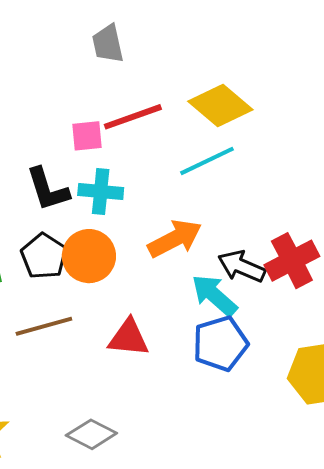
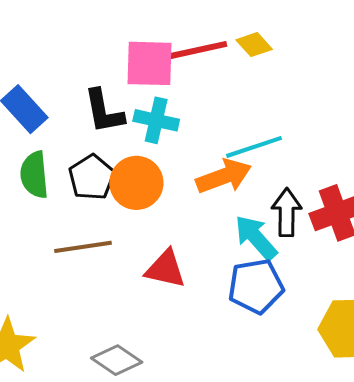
yellow diamond: (220, 105) -> (254, 45), moved, size x0.6
pink square: (87, 136) -> (150, 63), size x1.6
cyan line: (207, 161) -> (254, 147), moved
black arrow: (242, 266) -> (287, 212), turned 60

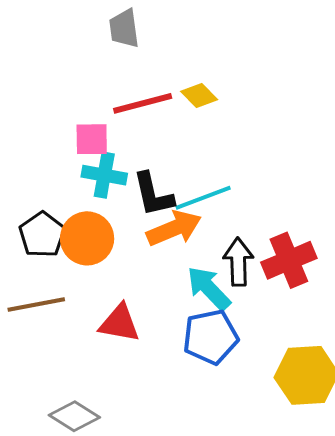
pink square: (150, 63) -> (92, 139), moved, size x0.7
black L-shape: (104, 111) -> (153, 194), moved

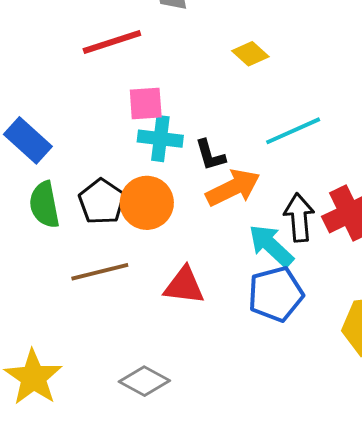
red line: (143, 103) -> (112, 42), moved
black L-shape: (153, 194) -> (210, 155), size x0.7
cyan line: (203, 198) -> (293, 131), moved

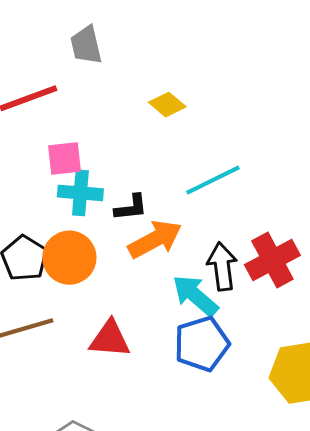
black L-shape: (210, 155) -> (131, 208), turned -78

